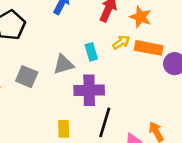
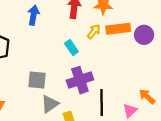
gray triangle: (63, 64) -> (50, 104), moved
gray square: (27, 77) -> (37, 80), moved

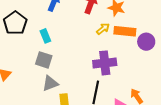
cyan rectangle: (71, 47) -> (45, 36), moved
purple cross: (80, 80) -> (105, 63), moved

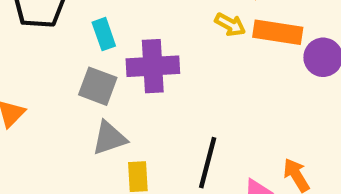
yellow arrow: (103, 29) -> (230, 25), turned 64
purple cross: (105, 63) -> (153, 66), moved

